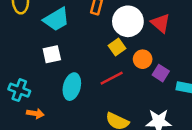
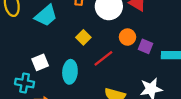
yellow square: (117, 47) -> (83, 37), moved
white square: (52, 54) -> (40, 62), moved

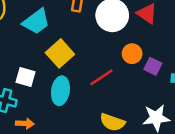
yellow square: (83, 37) -> (60, 53), moved, size x1.5
white square: (40, 62) -> (25, 77), turned 35

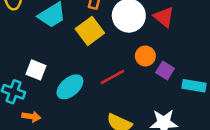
yellow square: (60, 53) -> (90, 31), moved
cyan ellipse: (60, 91) -> (70, 87), turned 36

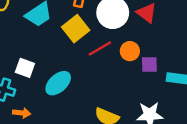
purple square: (165, 71) -> (149, 65), turned -30
red line: (112, 77) -> (100, 49), moved

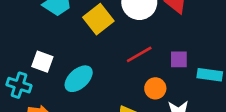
red line: (100, 49) -> (139, 54), moved
orange circle: (130, 51) -> (155, 88), moved

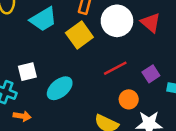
purple square: (179, 59) -> (151, 74), turned -35
white square: (42, 62) -> (27, 72), turned -36

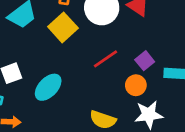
orange circle: (129, 99) -> (136, 85), moved

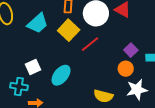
red line: (106, 59) -> (90, 44), moved

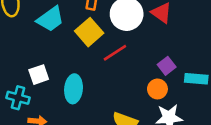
cyan ellipse: (61, 75) -> (74, 89), turned -40

